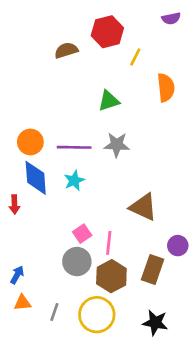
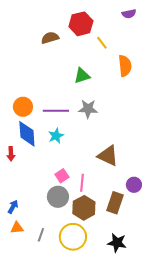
yellow line: (135, 57) -> (102, 43), turned -64

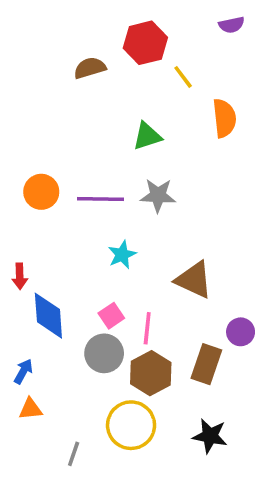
blue diamond: (27, 134) -> (48, 316), moved
cyan star: (56, 136) -> (122, 255), moved
gray line: (41, 235) -> (74, 454), moved

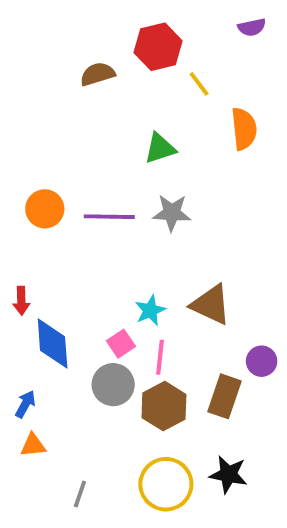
cyan star: (122, 255) -> (150, 310), moved
yellow circle: (131, 425) -> (166, 484), moved

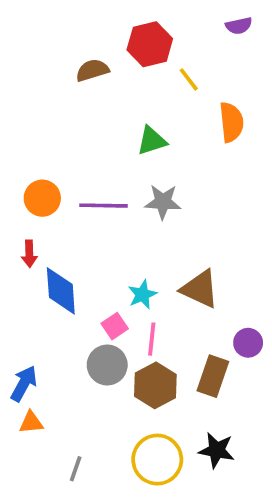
red arrow: (21, 301) -> (29, 254), moved
blue diamond: (53, 344) -> (61, 291), moved
blue arrow: (25, 404) -> (24, 384), size x1.4

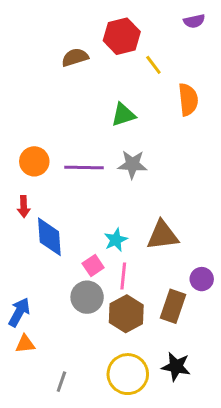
brown triangle: (200, 289) -> (162, 235), turned -32

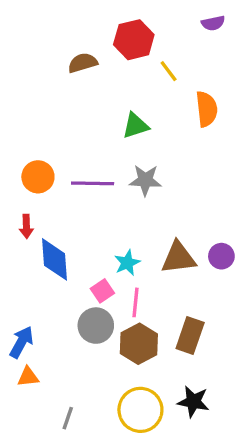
purple circle: (202, 279) -> (221, 256), moved

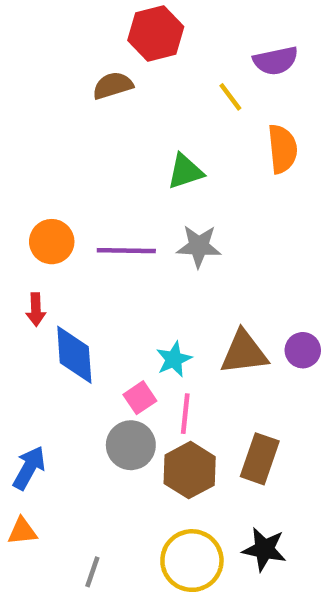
purple semicircle: (213, 23) -> (276, 61), moved, size x1.4
red hexagon: (134, 40) -> (156, 34), moved
orange triangle: (28, 377) -> (22, 531), moved

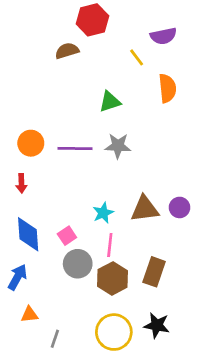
blue diamond: (74, 355) -> (28, 234), moved
pink square: (140, 398) -> (67, 236), moved
orange triangle: (22, 531) -> (29, 315), moved

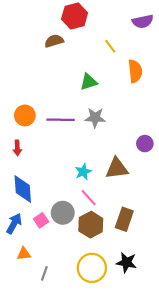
purple semicircle: (163, 36) -> (143, 21), moved
purple circle: (179, 207) -> (145, 144), moved
pink square: (67, 236) -> (41, 220), moved
pink line: (110, 245) -> (89, 198), turned -48

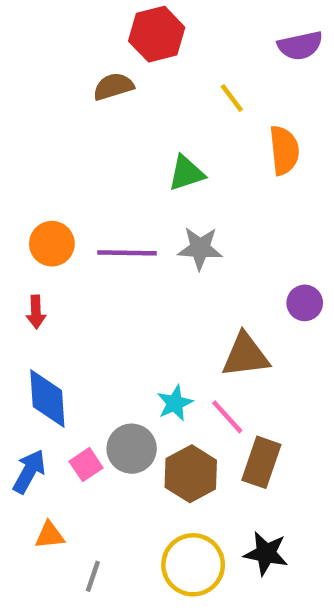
cyan star: (83, 172) -> (175, 403), moved
pink line: (89, 198) -> (227, 417), moved

